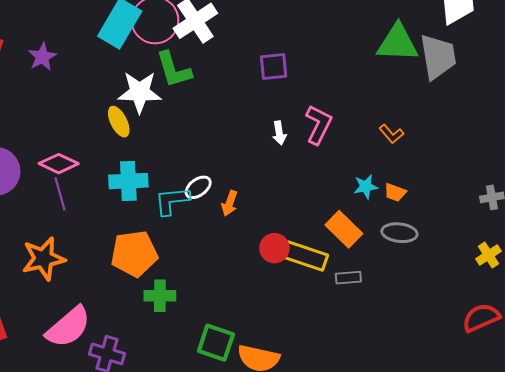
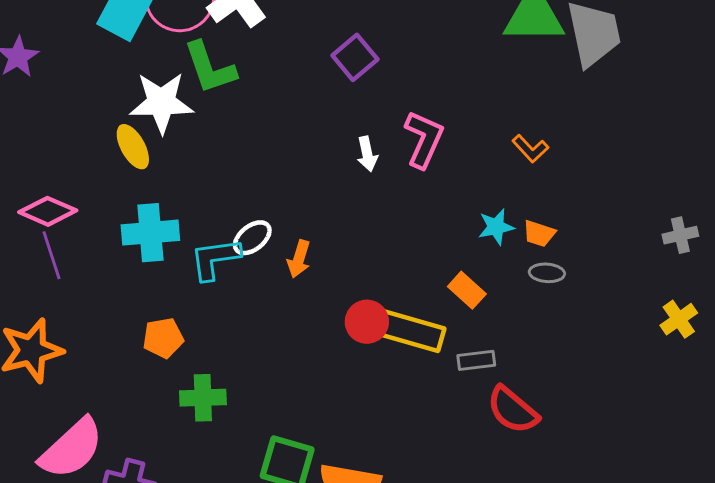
purple square: (274, 66) -> (355, 57), turned -32
orange rectangle: (344, 229) -> (467, 290), size x0.7
gray ellipse: (399, 233) -> (547, 273), moved, size x0.7
orange pentagon: (134, 254) -> (163, 338), size x0.6
red semicircle: (481, 318) -> (513, 410), moved, turned -114

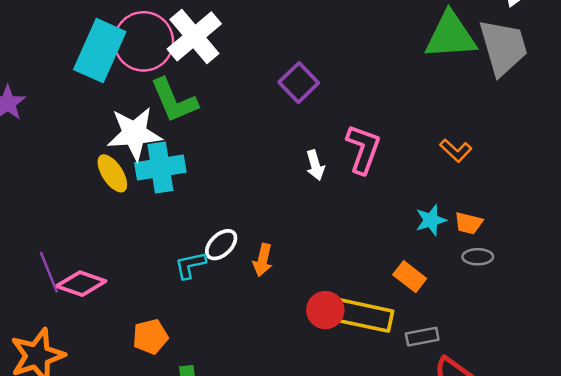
pink diamond: (48, 211) -> (81, 284), moved
cyan cross: (150, 233) -> (160, 167), moved
cyan L-shape: (215, 259) -> (190, 265), size x0.7

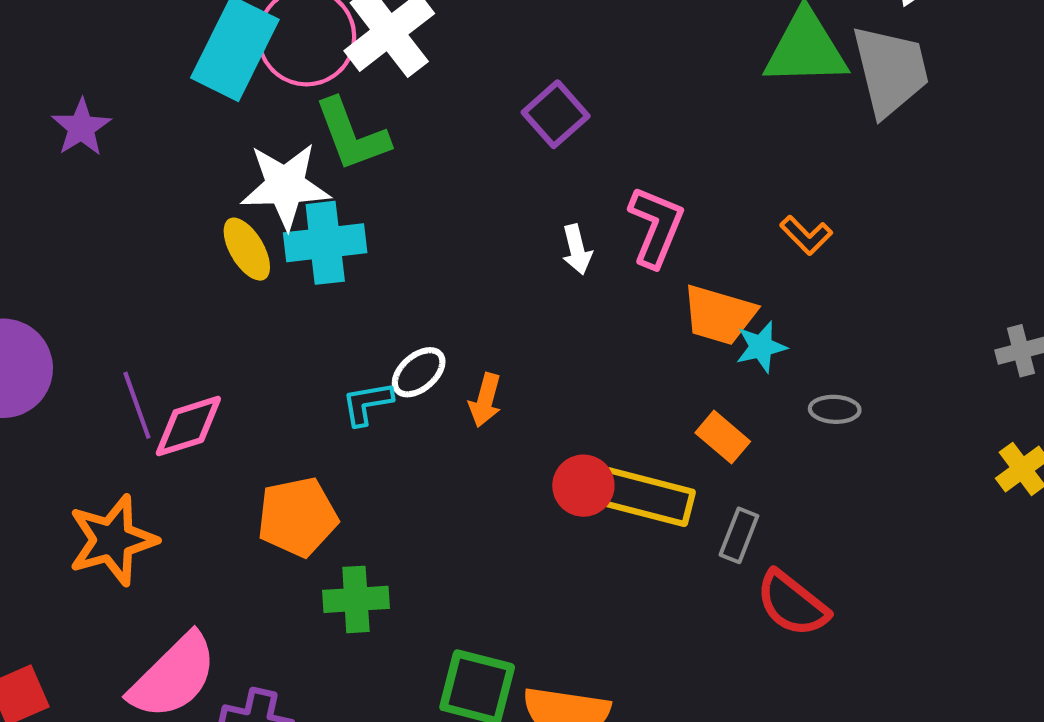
orange trapezoid: (468, 223) -> (719, 315), moved, size x1.6
pink diamond: (81, 284) -> (188, 426), turned -39
orange pentagon: (150, 337) -> (297, 517), size x1.4
gray rectangle: (422, 337) -> (739, 535), turned -60

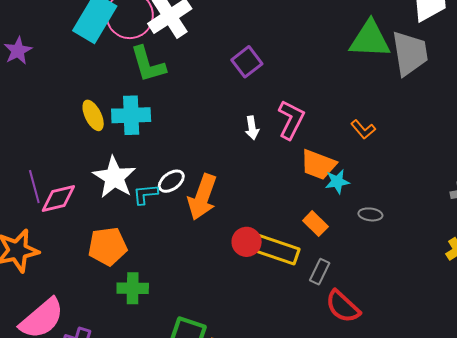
white star: (285, 186) -> (114, 177), moved, turned 30
orange arrow: (485, 400) -> (202, 197), size x1.8

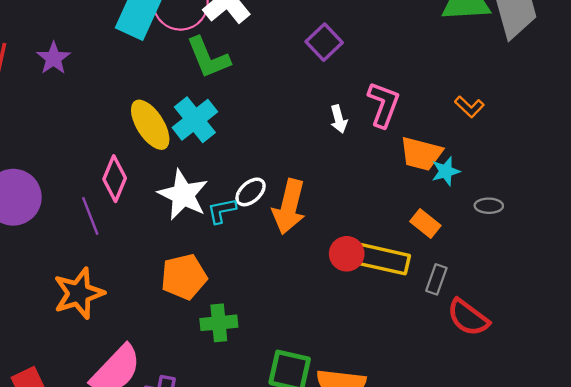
yellow ellipse: (93, 115) -> (150, 125), size x1.4
cyan cross: (131, 115) -> (195, 120), turned -30
pink diamond: (58, 199) -> (115, 179), moved, turned -48

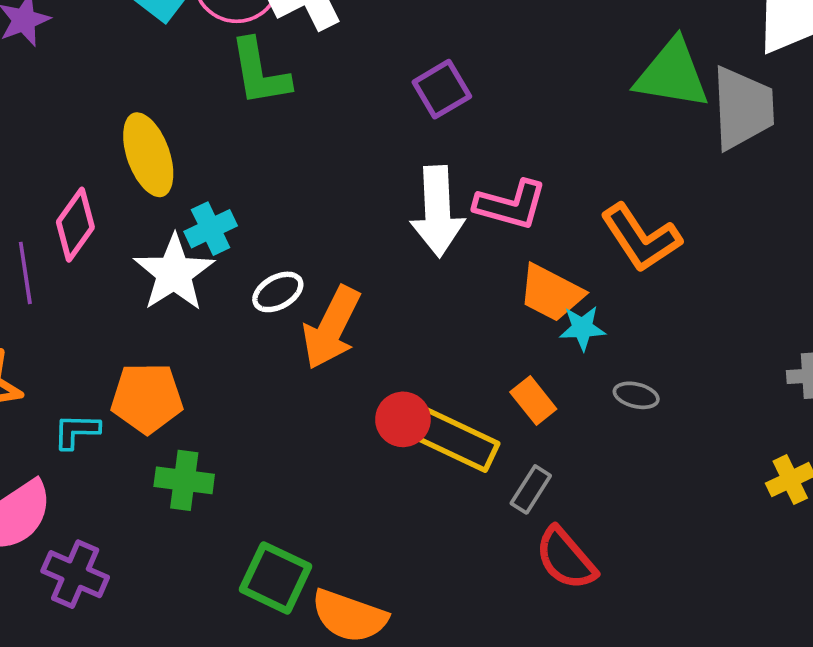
pink L-shape: (383, 105) -> (511, 205), turned 72
orange L-shape: (469, 107) -> (641, 238), size x1.8
white arrow: (339, 119) -> (437, 211), size x2.0
cyan cross: (195, 120) -> (211, 229), moved, size x0.7
cyan L-shape: (222, 211) -> (76, 431), moved

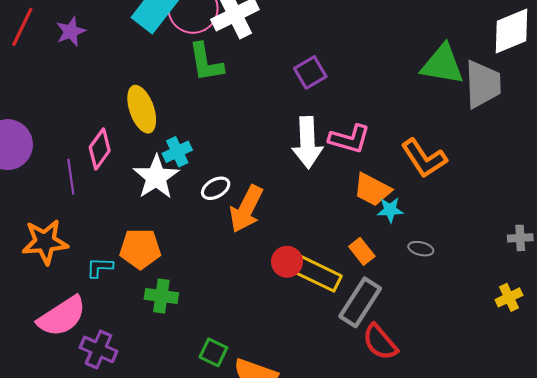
gray rectangle: (531, 489) -> (360, 302), size x1.8
green square: (276, 578) -> (213, 352), size x0.7

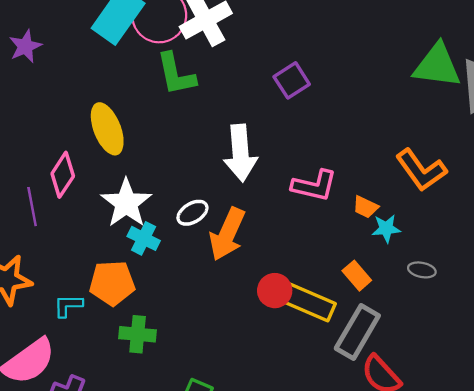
pink L-shape: (349, 139) -> (314, 186), moved
white arrow: (307, 143) -> (240, 153), moved
cyan cross: (177, 152) -> (144, 238), moved, turned -36
orange trapezoid: (372, 190) -> (366, 207), size x0.6

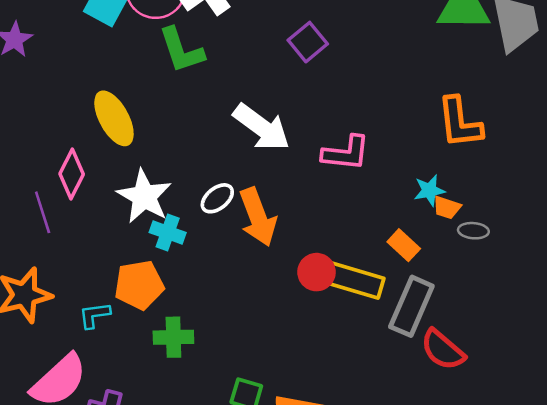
white arrow: (240, 153) -> (262, 127), turned -42
orange L-shape: (421, 170) -> (460, 122), turned 36
orange trapezoid: (366, 207) -> (447, 208), moved
orange arrow: (227, 234) -> (258, 217), turned -38

